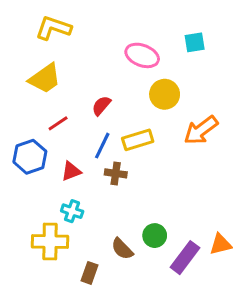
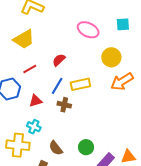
yellow circle: (165, 94) -> (111, 57), moved
brown semicircle: (122, 249) -> (56, 148), moved

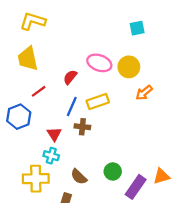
pink ellipse: (88, 30) -> (99, 63), moved
yellow trapezoid: (24, 39) -> (28, 59), turned 115
orange arrow: (122, 82) -> (144, 93), size x0.7
red triangle: (36, 101) -> (54, 134), moved, turned -40

